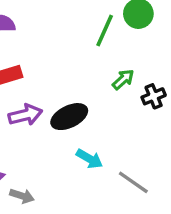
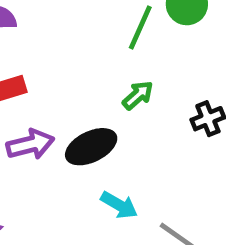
green arrow: (123, 79) -> (138, 95), moved

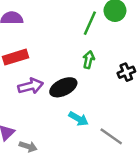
green arrow: (138, 95) -> (89, 60), turned -36

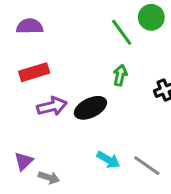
green line: (90, 23) -> (122, 32), turned -60
cyan arrow: (78, 119) -> (108, 160), moved

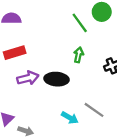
black ellipse: (90, 108) -> (57, 79), turned 30
gray line: (147, 166) -> (94, 110), moved

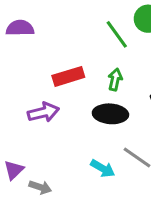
red rectangle: (15, 53) -> (68, 76), moved
black ellipse: (57, 79) -> (110, 114), moved

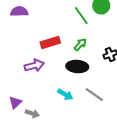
green arrow: (115, 80) -> (80, 44), turned 32
cyan arrow: (103, 168) -> (65, 94), moved

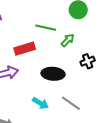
green line: (81, 16) -> (46, 28), moved, turned -42
green arrow: (80, 44) -> (68, 40), moved

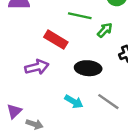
red rectangle: (25, 49) -> (56, 40), turned 48

